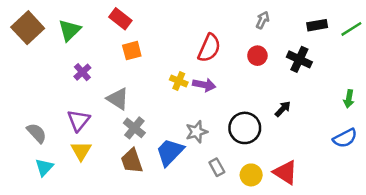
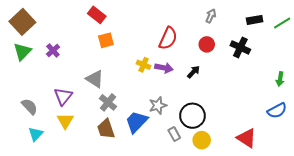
green triangle: (70, 30) -> (22, 52), moved
purple cross: (82, 72) -> (53, 51), moved
black arrow: (283, 109) -> (194, 72), moved
black circle: (245, 128) -> (192, 116), moved
red triangle: (285, 172) -> (246, 138), moved

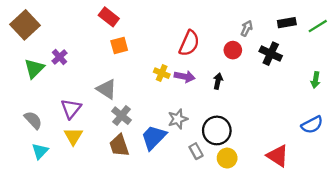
gray arrow: (211, 16) -> (247, 28), moved
green triangle: (22, 52) -> (34, 68), moved
black arrow: (194, 72) -> (218, 81), turned -32
green arrow: (280, 79) -> (316, 80), moved

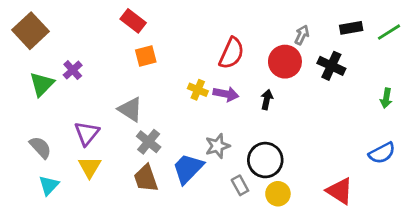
red circle: (233, 50) -> (285, 62), size x1.5

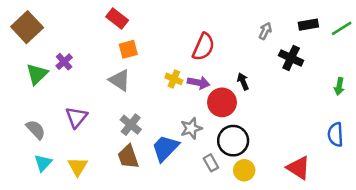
red circle: (285, 62) -> (222, 102), moved
black arrow: (267, 100) -> (243, 81), moved, turned -35
gray triangle: (130, 109) -> (120, 80), moved
blue semicircle: (382, 153) -> (335, 134), turned 115
yellow triangle: (90, 167) -> (78, 167), moved

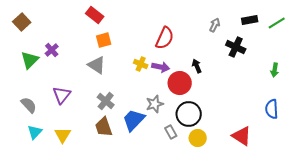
brown square: (27, 27) -> (22, 22), size x0.7

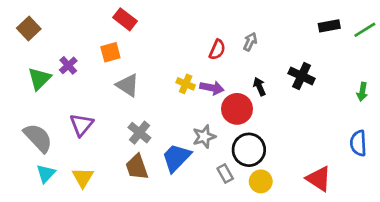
gray arrow: (215, 25) -> (250, 42), moved
red semicircle: (165, 38) -> (217, 50), size x0.7
orange square: (104, 40) -> (110, 52), moved
black cross: (236, 47) -> (302, 76), moved
gray semicircle: (29, 105) -> (38, 138), size x1.4

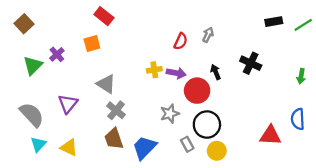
yellow cross: (186, 84) -> (154, 70), turned -32
gray triangle: (128, 85) -> (106, 84), moved
blue trapezoid: (176, 158) -> (144, 148), moved
yellow triangle: (83, 177) -> (69, 148), turned -36
red triangle: (319, 179) -> (270, 135), moved, turned -30

